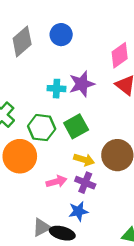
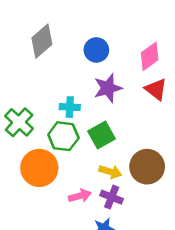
blue circle: (61, 35) -> (96, 50), moved
cyan cross: (57, 89) -> (70, 107), moved

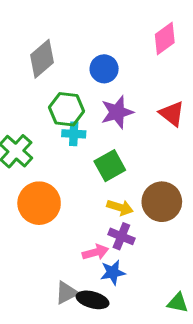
pink diamond: (150, 56) -> (165, 39), moved
green hexagon: (63, 136) -> (67, 109), moved
pink arrow: (80, 196) -> (95, 252), moved

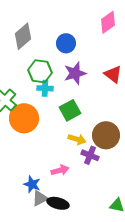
orange circle: (39, 203) -> (24, 118), moved
purple cross: (121, 236) -> (90, 155), moved
blue star: (113, 272) -> (32, 184), moved, turned 30

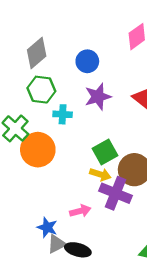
green hexagon: (40, 71) -> (41, 90), moved
green square: (70, 110) -> (105, 152), moved
purple cross: (90, 155) -> (116, 193), size x1.5

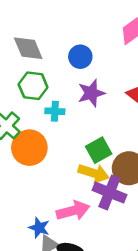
gray diamond: (37, 53) -> (28, 48), turned -72
yellow arrow: (100, 174) -> (94, 173), size x1.4
pink arrow: (80, 211) -> (73, 211), size x1.5

